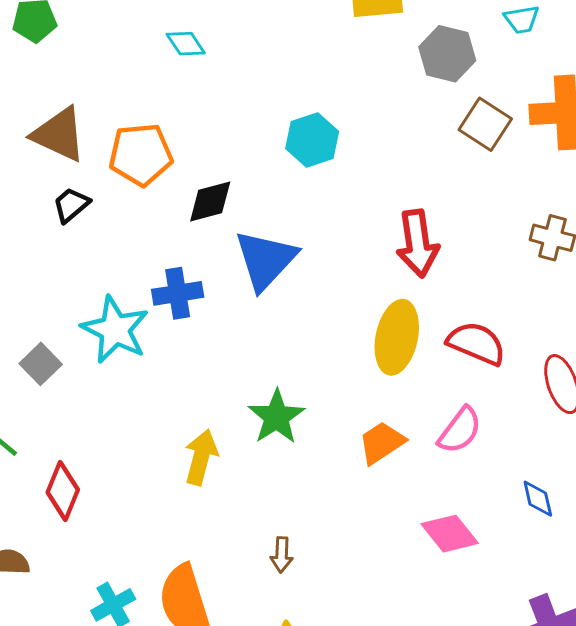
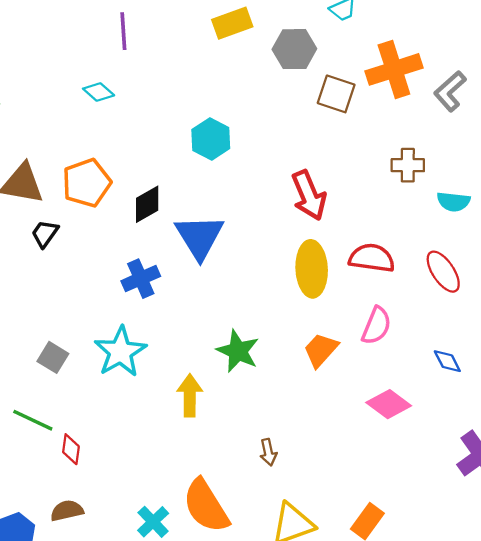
cyan star: (115, 330) -> (120, 352), moved, turned 30
red diamond: (63, 491) -> (71, 449), moved, size x0.7

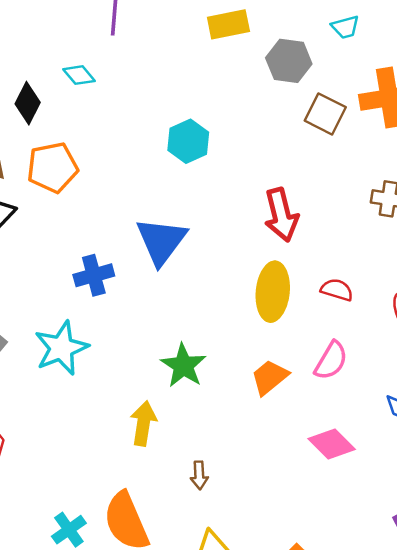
black diamond: (147, 204) -> (28, 103), moved, turned -42
red semicircle: (372, 258) -> (337, 290), size x0.7
yellow arrow: (190, 395) -> (143, 423), moved

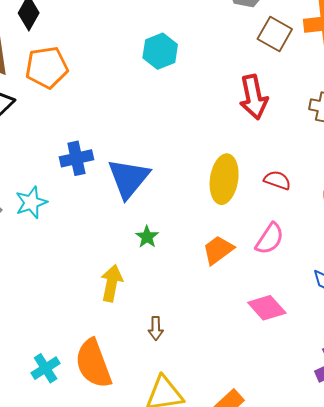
red arrow: (281, 215) -> (254, 97), moved
blue triangle: (161, 241) -> (129, 178), moved
cyan star: (61, 348) -> (31, 202), moved, size x0.7
green star: (183, 366) -> (147, 237), size x0.6

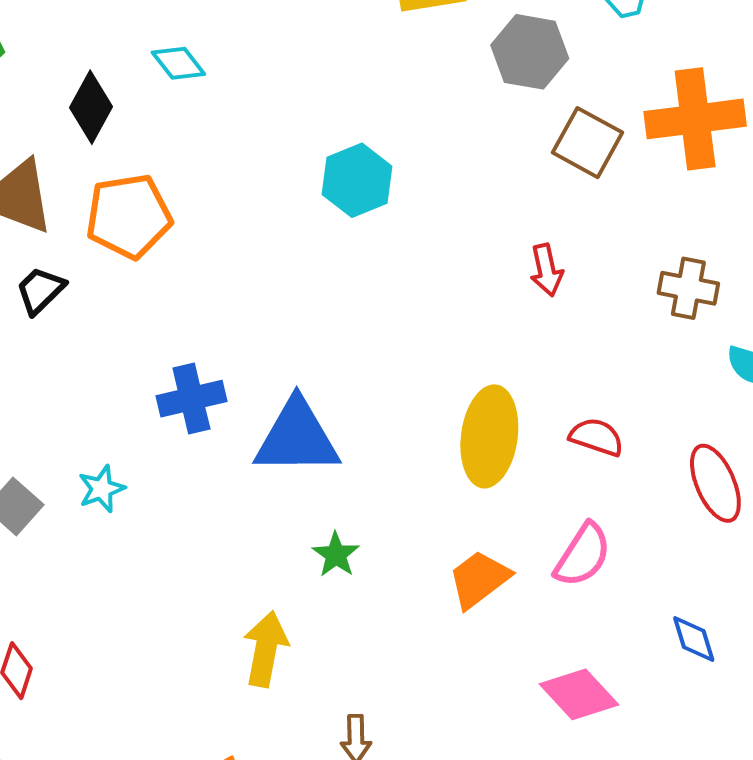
red arrow: (254, 97) -> (546, 270), size x0.6
blue triangle: (129, 178) -> (297, 437), turned 51
cyan star: (31, 202) -> (102, 489), size x0.7

